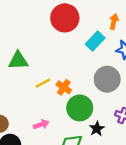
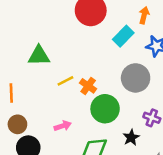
black star: (97, 129) -> (131, 137), moved

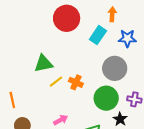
green triangle: (39, 56) -> (43, 64), moved
green circle: (105, 109) -> (106, 98), moved

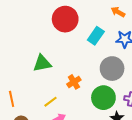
orange arrow: (112, 14) -> (118, 12), moved, turned -64
yellow line: (56, 82) -> (51, 102), moved
orange cross: (76, 82) -> (74, 82), turned 32

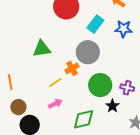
gray circle: (112, 69) -> (88, 52), moved
yellow line: (51, 102) -> (55, 83), moved

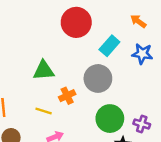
orange cross: (72, 68) -> (67, 96), moved
yellow line: (55, 83) -> (44, 111), moved, turned 48

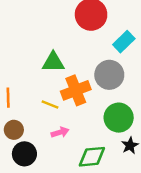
orange cross: (67, 96) -> (76, 90), size x1.6

